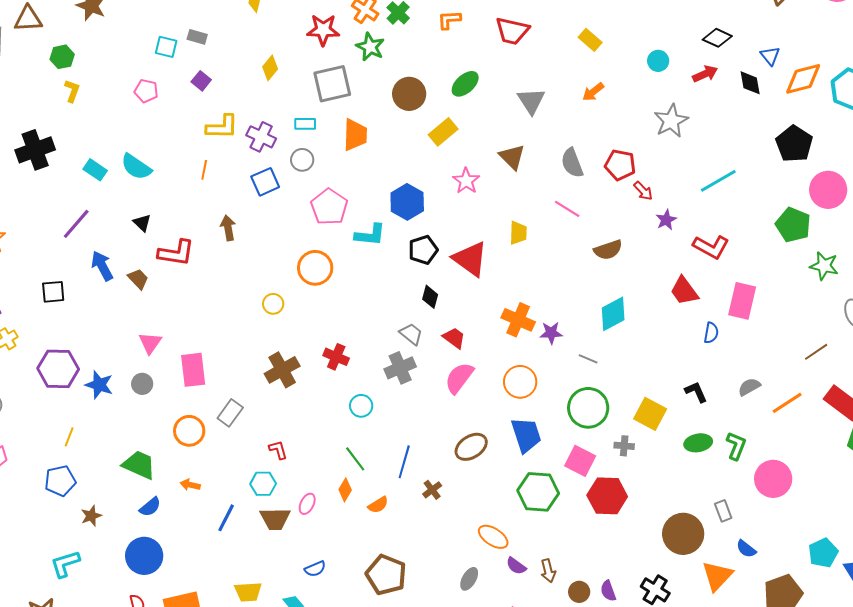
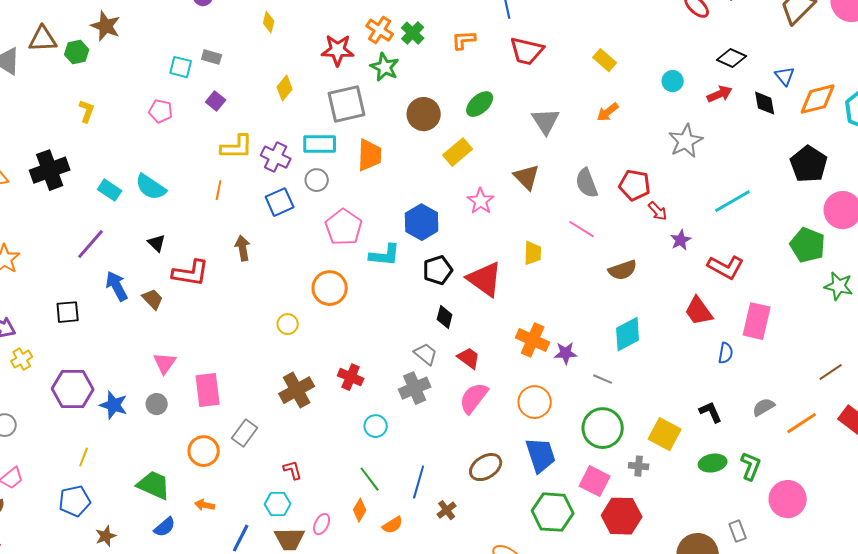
green hexagon: (62, 57) -> (77, 52), moved
cyan rectangle: (305, 124) -> (320, 144), size x1.5

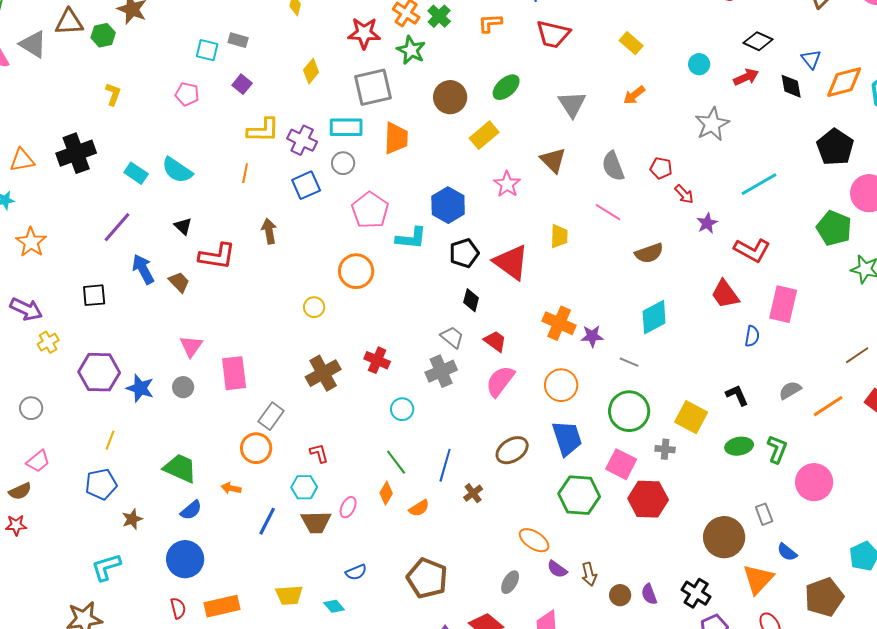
red pentagon: (635, 185) -> (661, 168), size x0.7
orange circle: (204, 451) -> (256, 448), moved

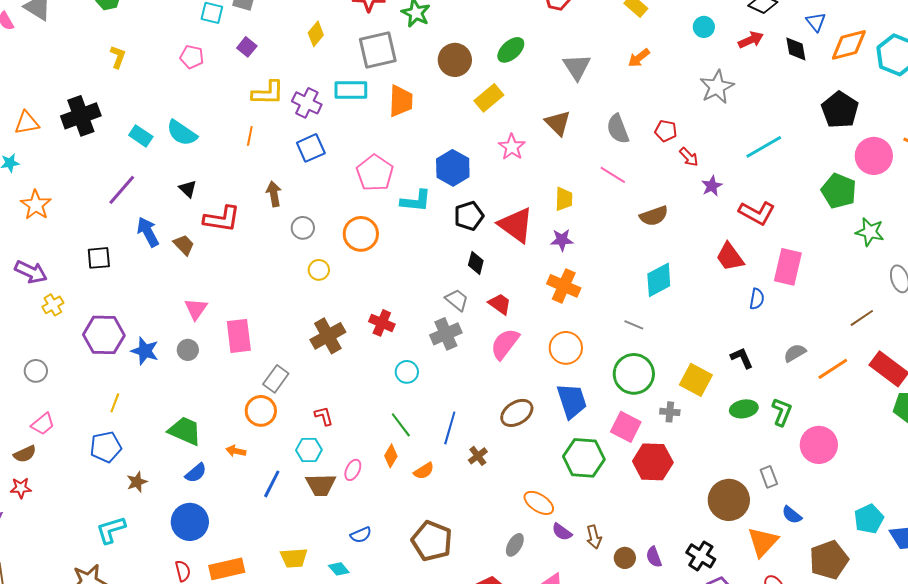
gray circle: (343, 163) -> (303, 228), moved
purple star: (592, 336) -> (562, 240), moved

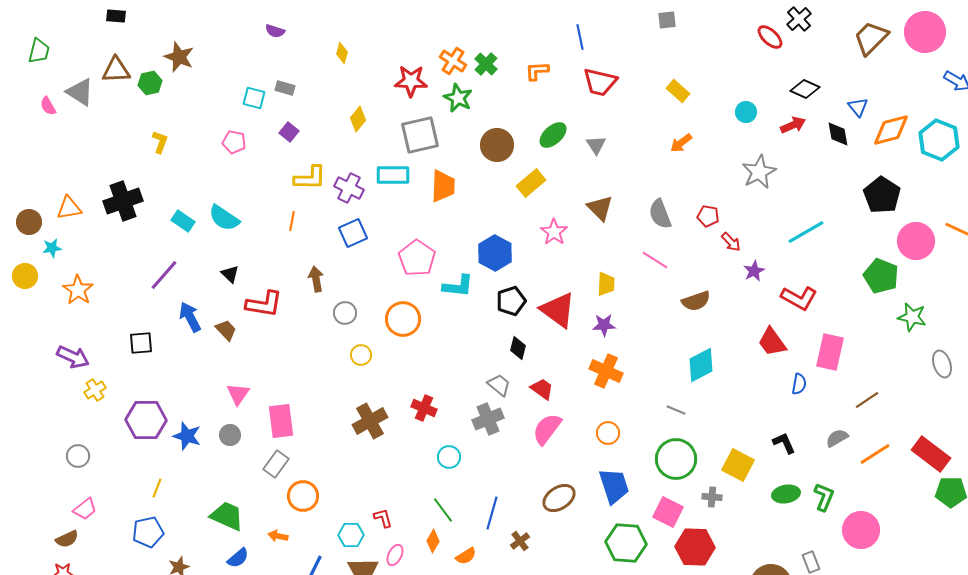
gray triangle: (577, 67) -> (596, 145), moved, size x0.7
brown line: (862, 318) -> (867, 400), moved
orange circle: (566, 348) -> (608, 433), size x0.7
gray rectangle: (276, 379) -> (276, 464), moved
red L-shape: (324, 416) -> (383, 518), moved

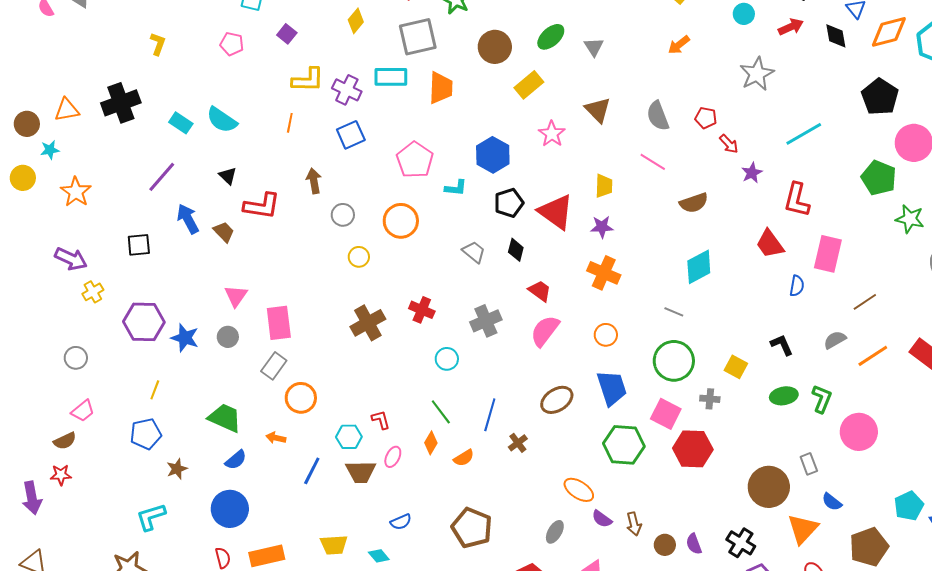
cyan L-shape: (458, 286) -> (456, 188), size x0.7
red L-shape: (799, 298) -> (797, 200), turned 75
gray trapezoid: (499, 385) -> (474, 252), moved
yellow square: (738, 465) -> (736, 367), size x0.7

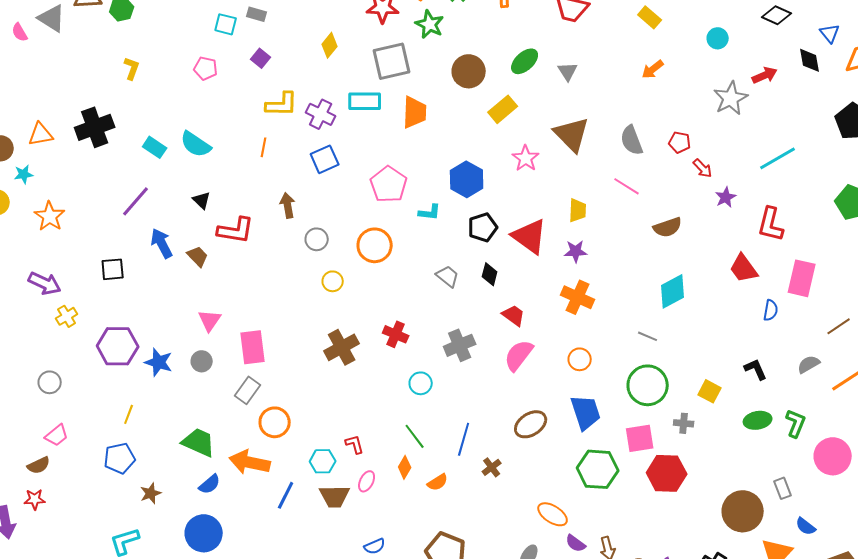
red arrow: (791, 27) -> (765, 75), moved
brown triangle: (598, 110) -> (572, 134), size x1.4
pink square: (666, 414) -> (640, 438), turned -36
orange arrow: (276, 438) -> (250, 462), size x2.0

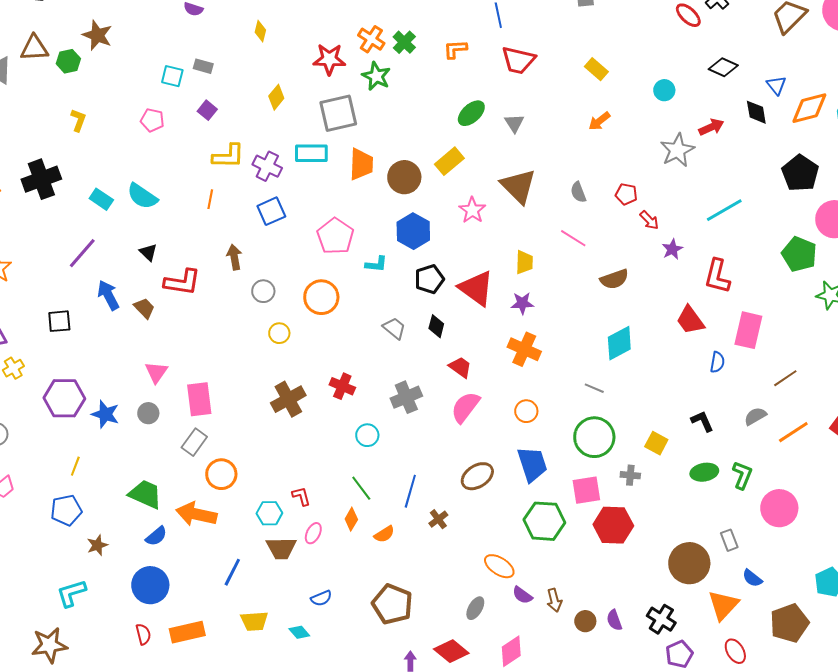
brown circle: (469, 71) -> (404, 177), moved
gray semicircle: (632, 140) -> (578, 192), size x0.7
blue line: (286, 495) -> (232, 572), moved

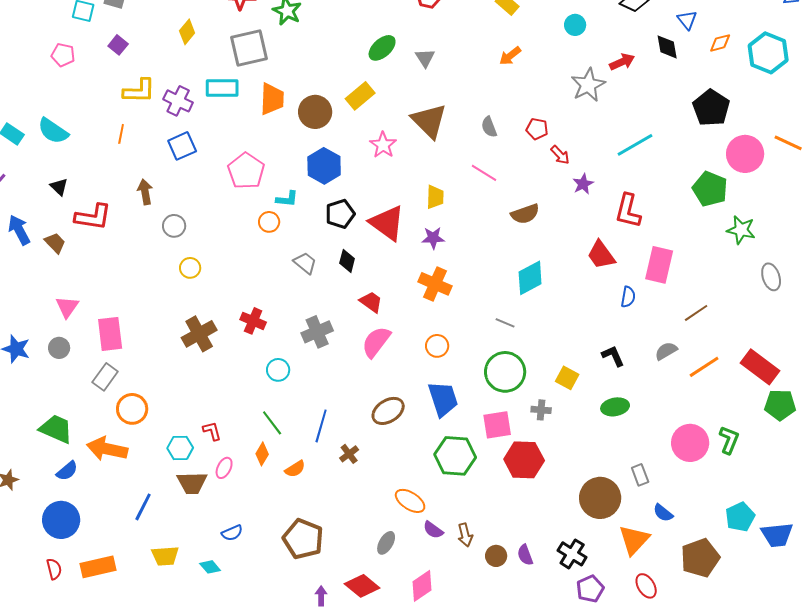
orange diamond: (809, 108) -> (720, 43), size x0.6
orange circle: (321, 297) -> (269, 222), moved, size x0.6
green L-shape: (742, 475) -> (729, 440), moved

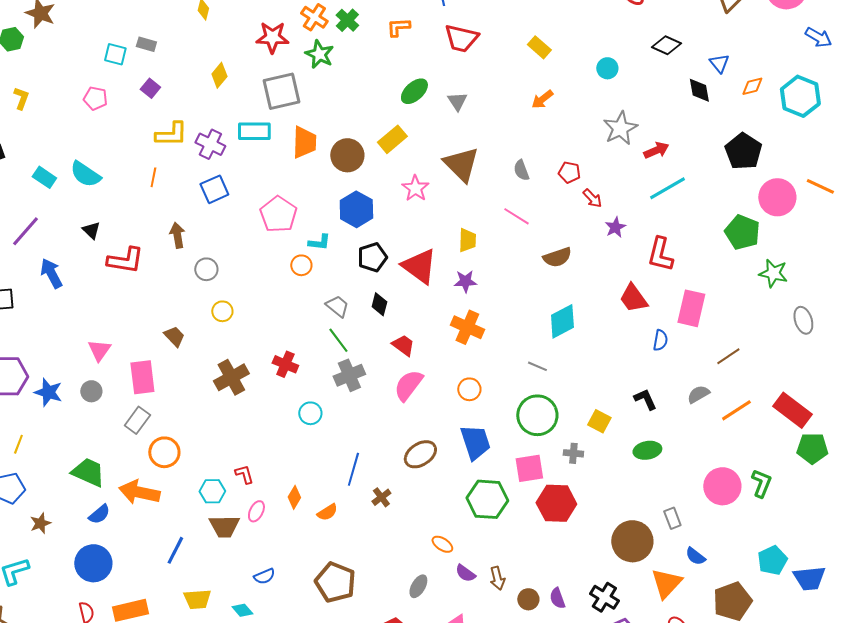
red arrow: (622, 62) -> (656, 150), moved
brown trapezoid: (55, 243) -> (174, 336), moved
green line: (272, 423) -> (338, 340), moved
orange ellipse: (410, 501) -> (442, 544), size x0.7

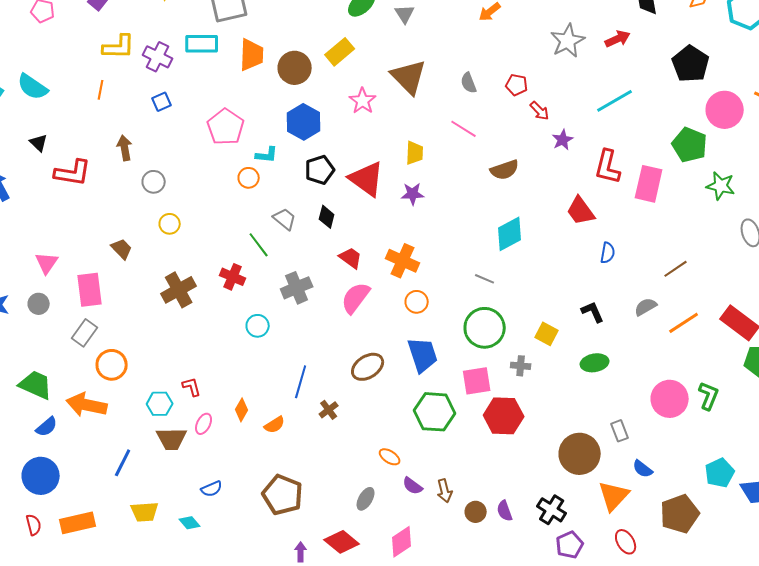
red arrow: (656, 150) -> (618, 39), moved
blue square: (214, 189) -> (162, 102), size x0.7
pink rectangle: (691, 308) -> (649, 184), moved
orange cross: (467, 327) -> (403, 261), moved
green line: (338, 340) -> (259, 245), moved

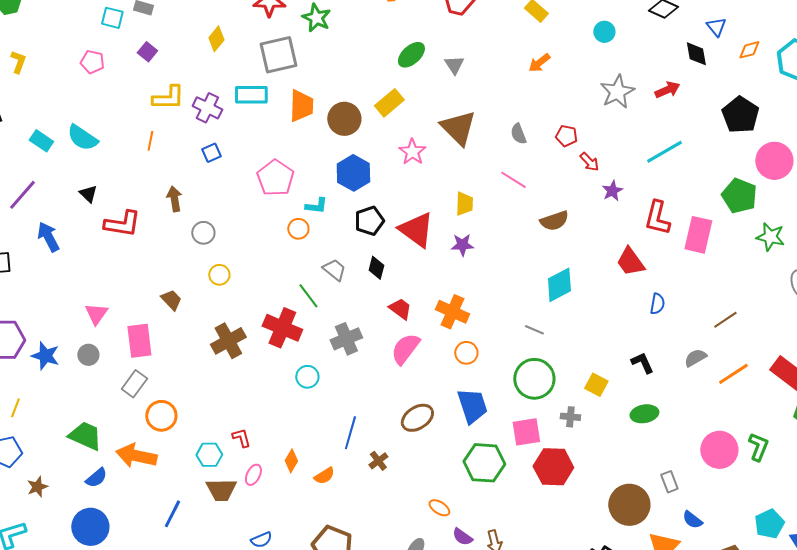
red cross: (233, 277) -> (282, 328), size x1.5

